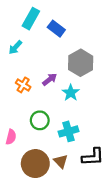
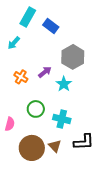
cyan cross: (68, 131) -> (62, 119), turned 30

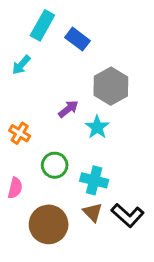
orange cross: (21, 77) -> (20, 133), moved
black L-shape: (84, 142) -> (128, 215), turned 45
brown triangle: (55, 146) -> (93, 212), moved

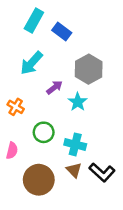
cyan arrow: (21, 65) -> (31, 63), moved, size x1.5

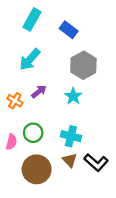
blue rectangle: (62, 31) -> (69, 30), moved
purple arrow: (55, 87) -> (39, 92), moved
green circle: (44, 132) -> (33, 133), moved

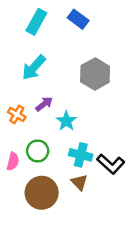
blue rectangle: (69, 30) -> (78, 19), moved
cyan star: (73, 96) -> (66, 121), moved
black L-shape: (96, 162) -> (111, 164), moved

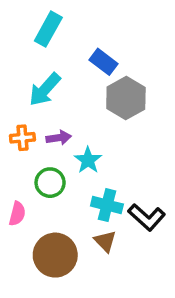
blue rectangle: (78, 19) -> (104, 62), moved
purple arrow: (44, 104) -> (59, 138), turned 30
orange cross: (17, 114) -> (22, 138), moved, turned -36
green circle: (38, 151) -> (50, 183), moved

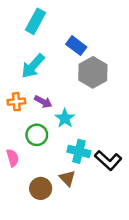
purple arrow: (59, 138) -> (43, 102), turned 36
pink semicircle: (17, 214) -> (13, 158), turned -30
brown triangle: (105, 241) -> (67, 178), moved
brown circle: (55, 255) -> (41, 188), size x0.7

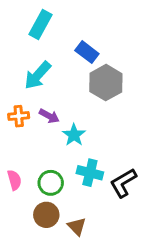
green circle: (37, 135) -> (51, 183), moved
black L-shape: (108, 160) -> (123, 183), turned 108
brown triangle: (67, 178) -> (77, 226), moved

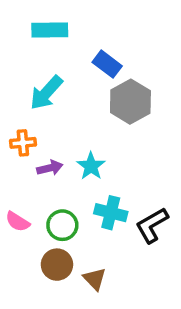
cyan rectangle: (40, 24) -> (50, 30), turned 60
purple arrow: (49, 116) -> (50, 168), moved, turned -42
pink semicircle: (14, 180) -> (18, 222), turned 138

